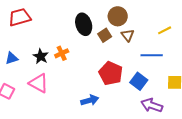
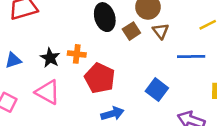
orange cross: (62, 53) -> (77, 54), turned 32
red pentagon: (111, 73) -> (100, 78), moved
blue square: (139, 81) -> (157, 90), moved

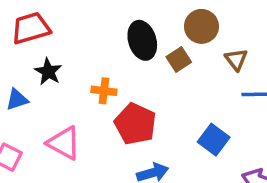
brown triangle: (161, 31) -> (236, 59), moved
black star: (50, 58) -> (48, 72), moved

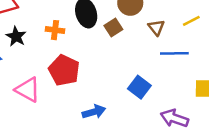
orange cross: (104, 91) -> (55, 30), moved
red pentagon: (135, 124) -> (64, 70), moved

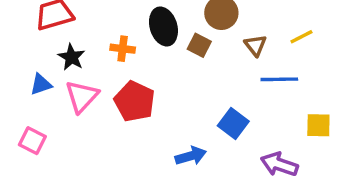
brown square: (113, 27) -> (199, 45), turned -30
pink triangle: (28, 90) -> (82, 96), moved, turned 44
blue arrow: (94, 112) -> (191, 156), moved

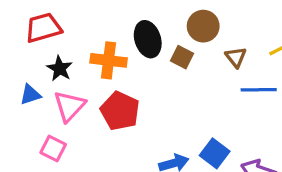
orange cross: (123, 49) -> (109, 60), size x1.5
blue square: (233, 124) -> (215, 153), moved
pink square: (32, 141) -> (53, 148), moved

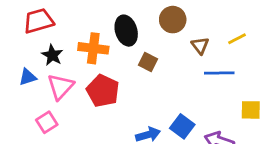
brown square: (182, 57) -> (148, 62), moved
pink square: (53, 148) -> (47, 122), turned 30

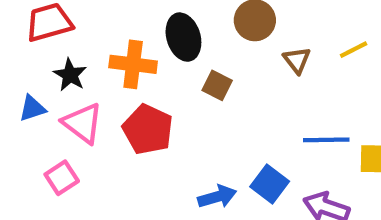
blue line: (219, 73) -> (326, 140), moved
pink triangle: (60, 87) -> (83, 123), turned -36

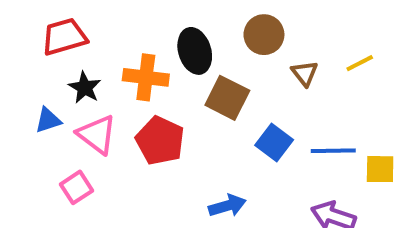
brown square: (217, 85) -> (227, 98), size x1.5
blue square: (270, 184) -> (274, 143), moved

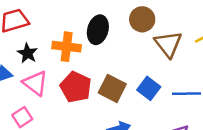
black ellipse: (195, 51) -> (98, 30), turned 32
brown triangle: (305, 73) -> (168, 44), size x1.6
brown square: (227, 98) -> (112, 88), moved

